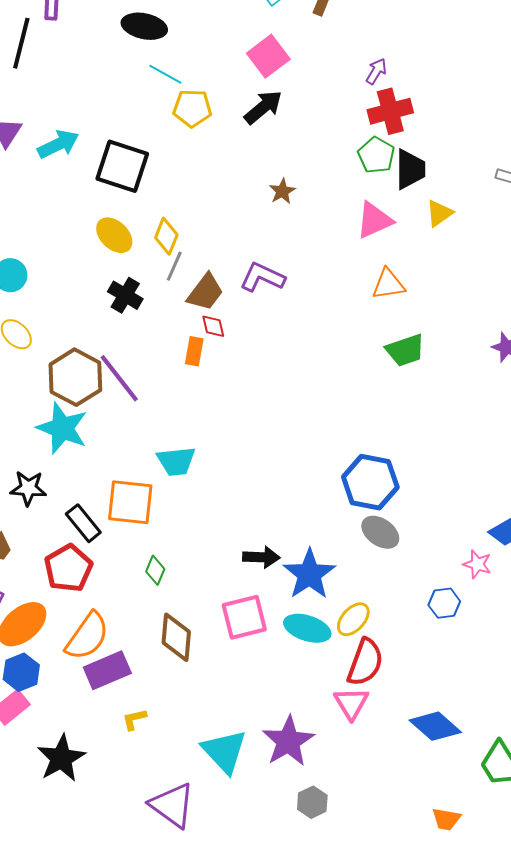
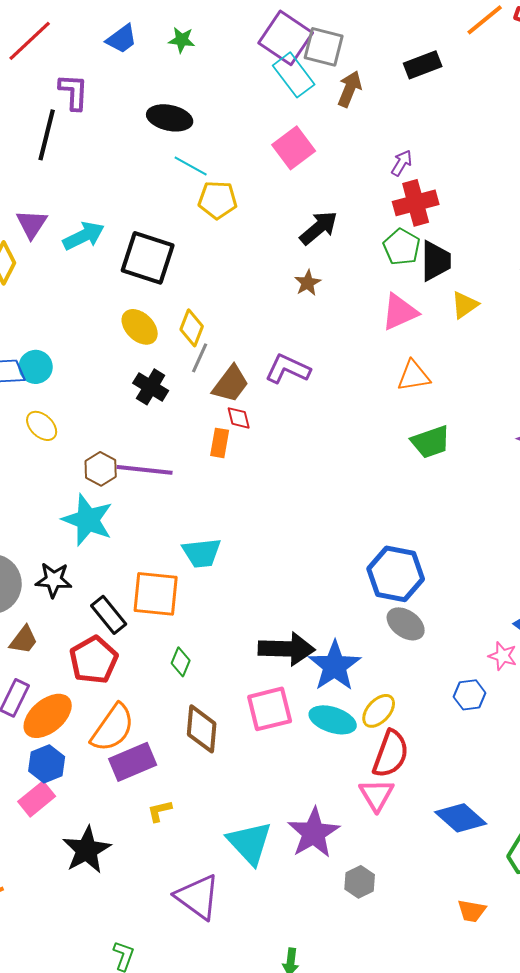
black arrow: (263, 107) -> (319, 228), moved
brown hexagon: (75, 377) -> (101, 469), size x0.6
purple line: (119, 378) -> (145, 470), turned -46
black arrow: (261, 557) -> (287, 649), size x1.5
gray hexagon: (312, 802) -> (360, 882), moved

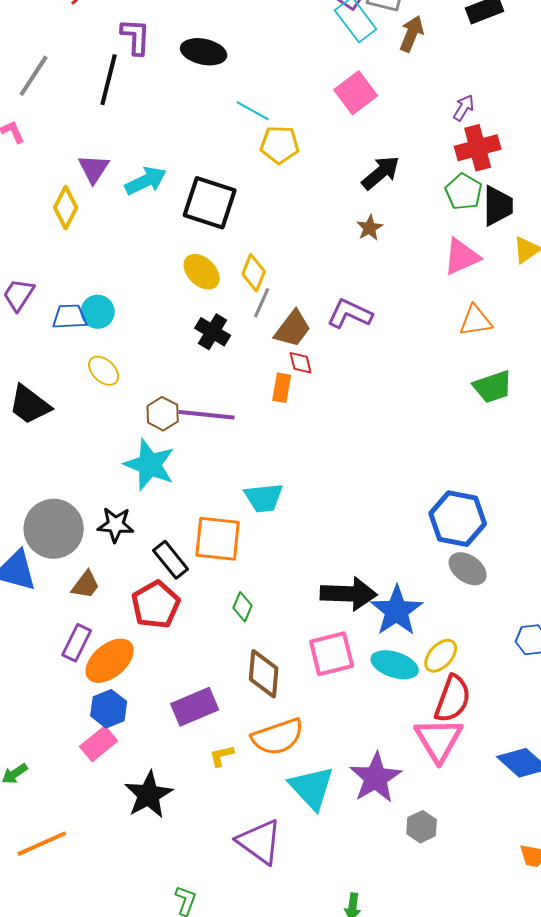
black ellipse: (170, 118) -> (204, 52), moved
orange semicircle: (113, 728) -> (278, 737), moved, turned 36
pink triangle: (377, 795) -> (439, 740), size x1.4

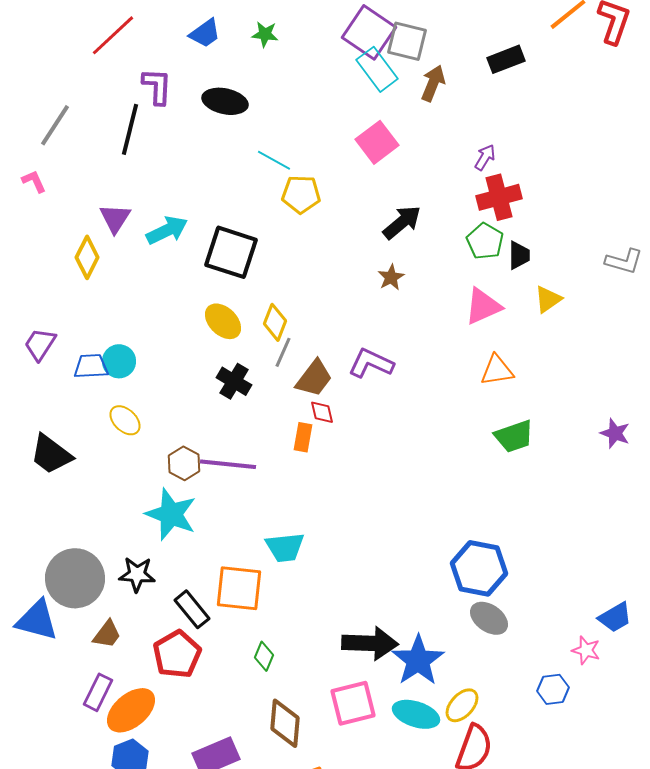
black trapezoid: (498, 206) -> (519, 255), size x0.7

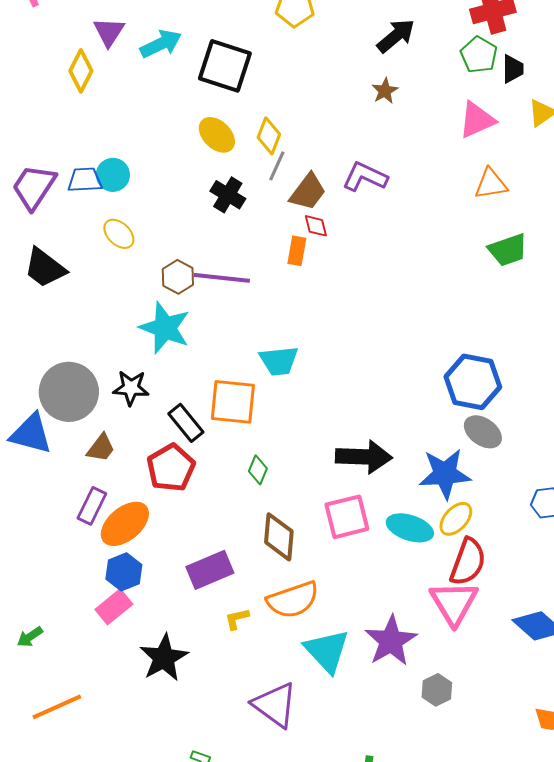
purple trapezoid: (40, 344) -> (34, 187), moved, size x1.4
blue star: (418, 660) -> (445, 474), moved, turned 30

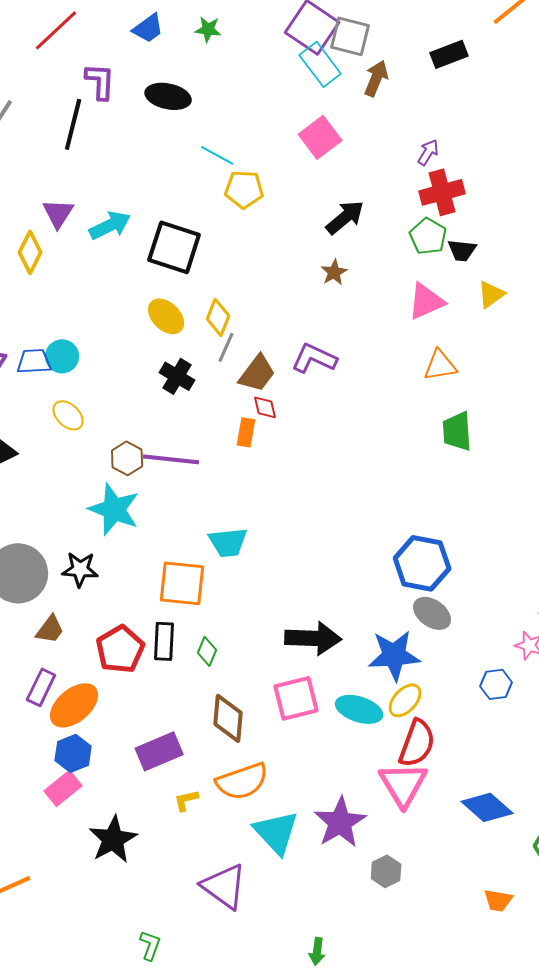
black trapezoid: (513, 69) -> (462, 250), turned 96
green trapezoid: (508, 250) -> (457, 431), turned 105
black rectangle: (186, 423) -> (164, 641), moved, turned 42

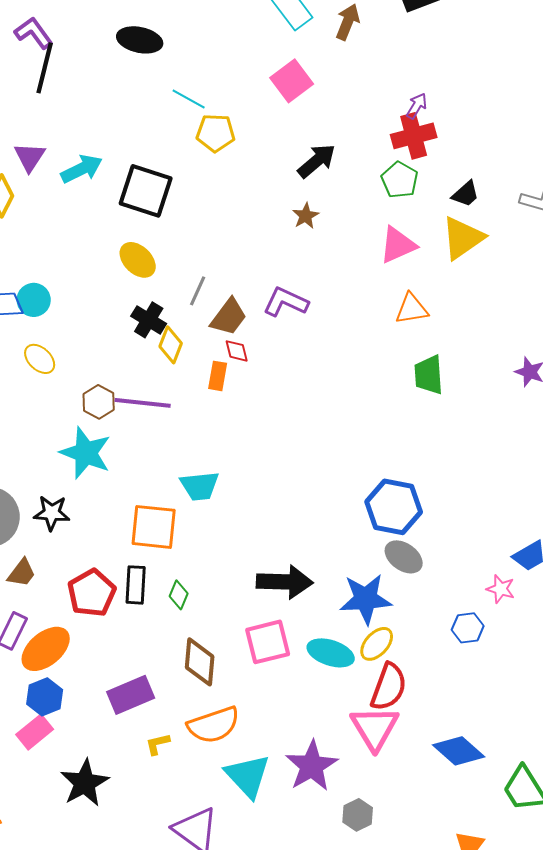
purple L-shape: (100, 81) -> (34, 33), moved, turned -39
purple arrow: (428, 152) -> (417, 106), moved
black trapezoid: (462, 250) -> (466, 194), moved, turned -48
yellow triangle: (491, 294) -> (463, 238), size x1.6
yellow diamond: (218, 317) -> (171, 345), moved

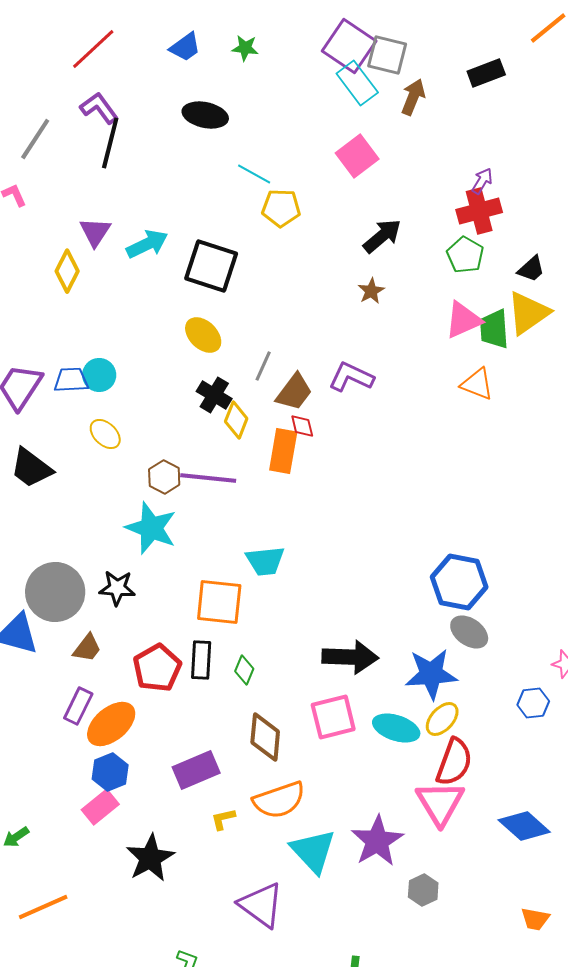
orange triangle: (412, 309) -> (477, 384), turned 30
green trapezoid: (429, 375) -> (494, 329), moved
orange rectangle: (218, 376) -> (283, 451), size x1.5

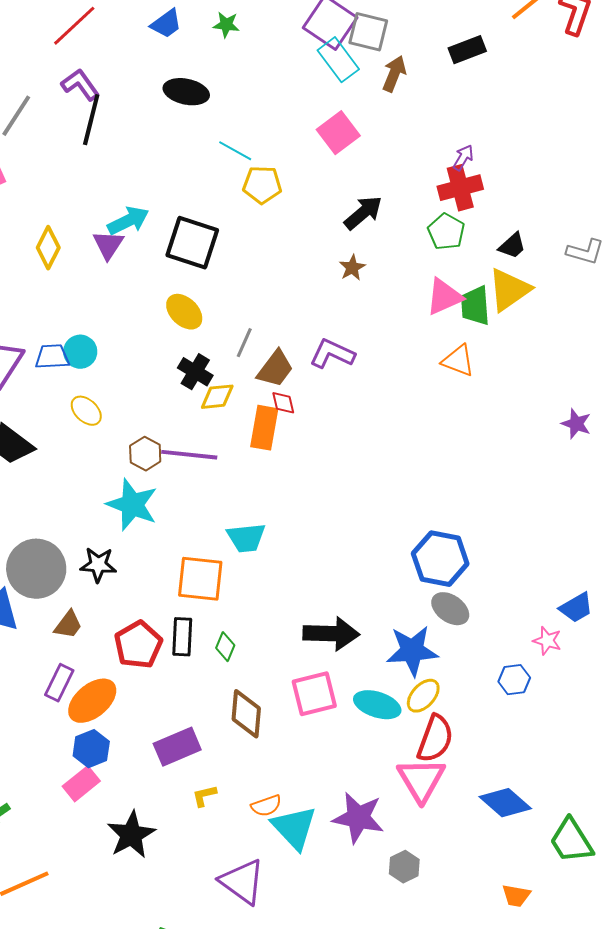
purple triangle: (95, 232) -> (108, 245), moved
yellow diamond: (236, 420) -> (217, 397), turned 63
orange semicircle: (279, 800) -> (266, 806), moved, size x0.6
purple star: (377, 841) -> (358, 818), turned -30

